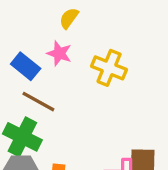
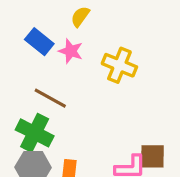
blue rectangle: (26, 66) -> (39, 42), moved

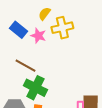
yellow cross: (119, 65) -> (62, 28), moved, turned -35
green cross: (35, 133) -> (35, 88), moved

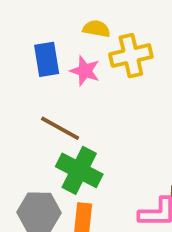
yellow semicircle: (44, 14) -> (96, 29), turned 64
blue rectangle: (18, 30) -> (47, 59), turned 42

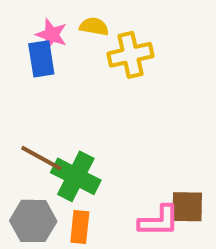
pink star: (85, 71) -> (51, 35), moved
brown line: (60, 128) -> (41, 158), moved

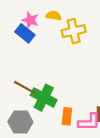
blue rectangle: (41, 59) -> (25, 33), turned -42
orange rectangle: (80, 227) -> (67, 116), moved

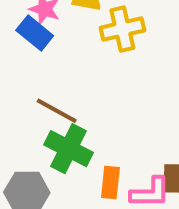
brown line: (25, 88) -> (57, 111), moved

